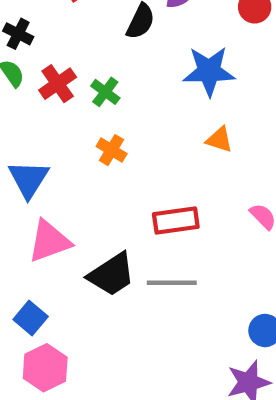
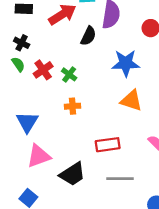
orange triangle: (219, 140) -> (131, 101), size x1.5
orange cross: (112, 150) -> (73, 106), turned -35
gray line: (172, 283) -> (120, 179), moved

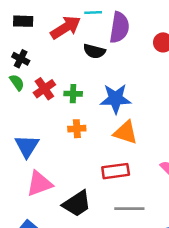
black semicircle: (88, 36) -> (94, 51), turned 78
blue star: (126, 63) -> (116, 99), moved
green cross: (69, 74) -> (73, 94), turned -35
orange triangle: (131, 101) -> (126, 132), moved

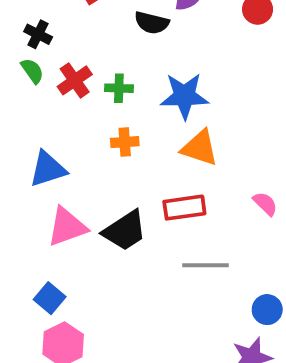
blue triangle: (27, 146) -> (48, 169), turned 40
black trapezoid: (77, 204) -> (125, 231), moved

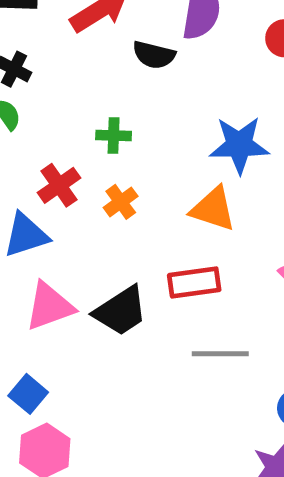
red cross: (75, 80) -> (59, 185), moved
blue star: (184, 96) -> (239, 145), moved
orange cross: (125, 142) -> (121, 202), turned -32

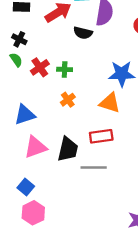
red cross: (59, 185) -> (40, 67), moved
black trapezoid: (121, 311) -> (68, 149), turned -44
gray line: (220, 354) -> (94, 168), moved

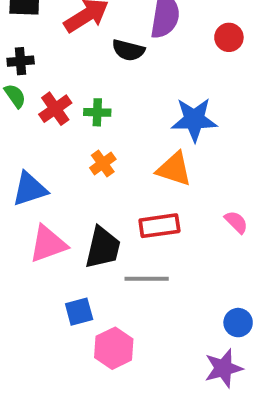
black cross: (19, 39) -> (21, 61), turned -32
blue square: (26, 187) -> (79, 312), moved, turned 35
pink hexagon: (33, 213) -> (114, 348), moved

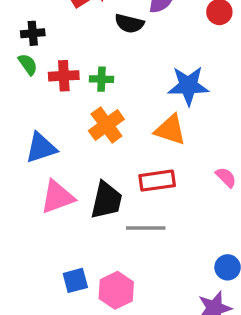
red cross: (55, 109) -> (64, 76), turned 32
orange cross: (103, 164) -> (106, 125), size x1.5
blue square: (79, 312) -> (75, 280), moved

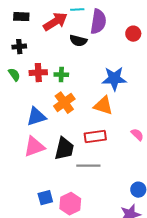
green semicircle: (28, 64) -> (14, 75), moved
blue triangle: (41, 148) -> (36, 117), moved

